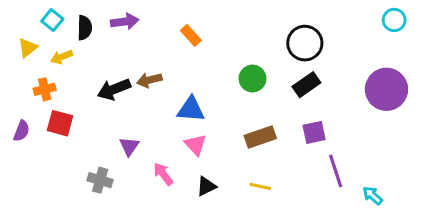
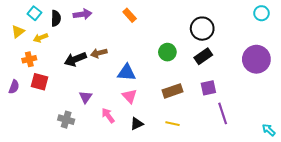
orange rectangle: (191, 35) -> (130, 15), moved
cyan arrow: (373, 196) -> (269, 130), moved

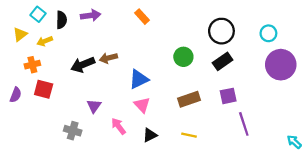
cyan circle: (262, 13) -> (268, 33), moved
blue triangle: (126, 73) -> (139, 79), turned -30

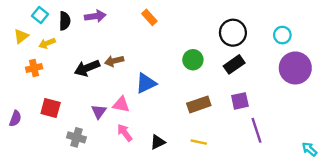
red square: (44, 89) -> (51, 108), moved
purple semicircle: (16, 95) -> (15, 119), moved
pink triangle: (142, 105) -> (121, 104), moved, turned -36

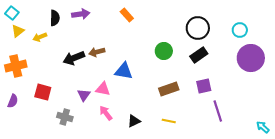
cyan square: (40, 15) -> (12, 13), moved
orange cross: (34, 68) -> (16, 66), moved, size x1.5
blue triangle: (146, 83) -> (124, 71), turned 36

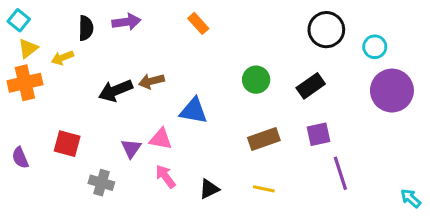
black circle: (198, 28) -> (326, 30), moved
orange cross: (16, 66) -> (25, 83), moved
purple semicircle: (13, 101) -> (20, 158), turned 136

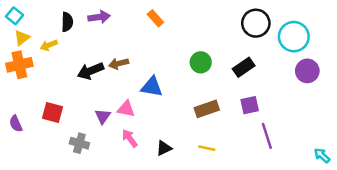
cyan circle: (375, 47) -> (294, 37), size x1.6
purple circle: (392, 91) -> (307, 71), size x0.7

